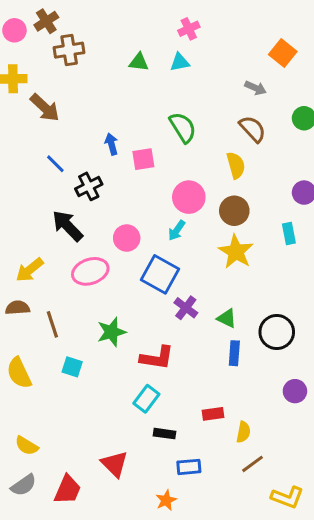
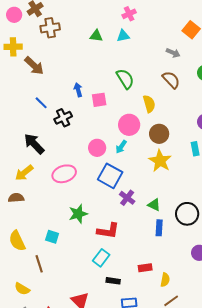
yellow semicircle: (236, 165) -> (149, 104), moved
black arrow: (68, 226) -> (34, 144), moved
pink circle: (127, 238) -> (97, 148), moved
brown line: (52, 324) -> (39, 264), moved

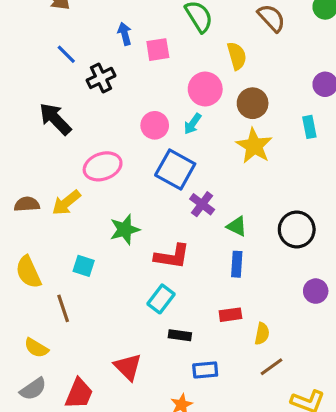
yellow arrow: (24, 173) -> (66, 203), moved
green triangle: (154, 205) -> (237, 226), moved
blue rectangle: (159, 228) -> (237, 264), moved

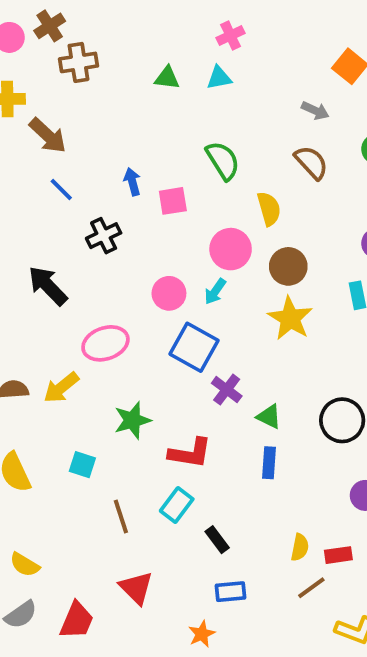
blue line: (66, 54) -> (61, 189), moved
brown line: (63, 308) -> (121, 517), moved
red rectangle: (230, 315) -> (338, 555), moved
black rectangle: (180, 335) -> (217, 540), moved, turned 45

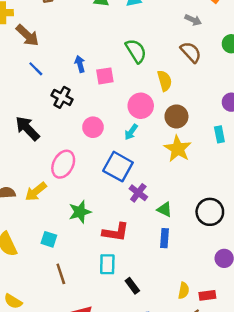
black cross: (104, 236) -> (62, 97), turned -36
pink circle: (169, 293) -> (93, 127), moved
pink ellipse: (105, 343) -> (63, 164), turned -44
cyan rectangle: (177, 505) -> (107, 264), turned -36
brown line: (121, 517) -> (61, 274), moved

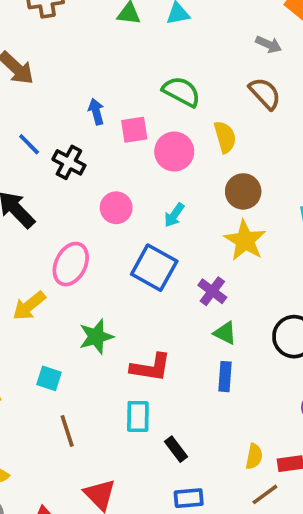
green semicircle: (136, 51) -> (181, 92), turned -30
blue line: (36, 69) -> (29, 144), moved
pink circle: (141, 106) -> (174, 152), moved
purple cross: (138, 193) -> (212, 291), moved

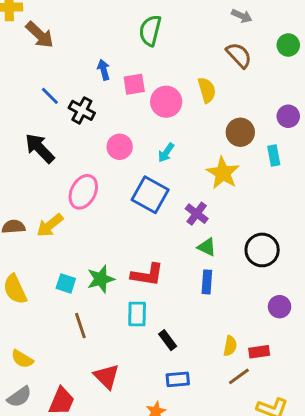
green semicircle: (181, 92) -> (150, 30), moved, turned -104
brown circle: (243, 191) -> (240, 132), moved
green star: (96, 337) -> (101, 279), moved

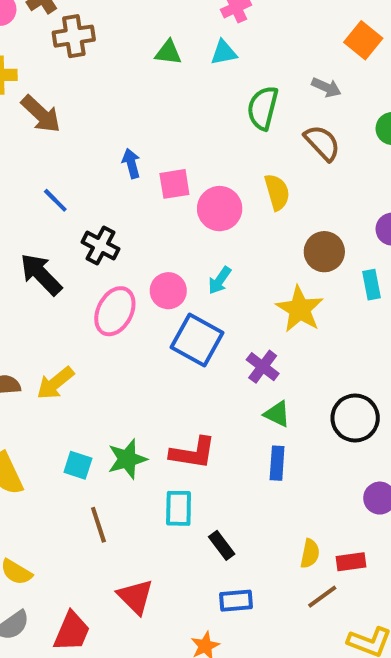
green semicircle: (150, 30) -> (263, 108), moved
black cross: (82, 110) -> (100, 246), moved
pink circle: (120, 147) -> (168, 291), moved
pink ellipse: (83, 192) -> (115, 311), moved

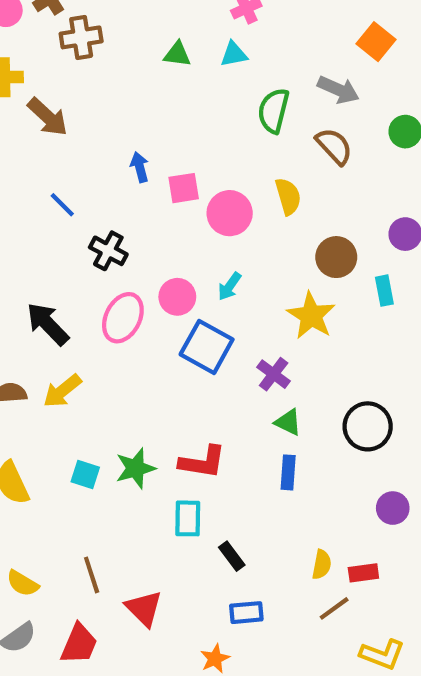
gray arrow: (326, 87) -> (338, 90), size x1.4
black arrow: (41, 274) -> (48, 324), moved
brown line: (98, 525) -> (92, 575), moved

